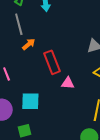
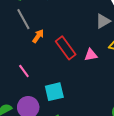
pink triangle: (68, 83) -> (91, 55), moved

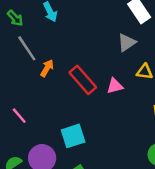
pink line: (24, 71) -> (19, 116), moved

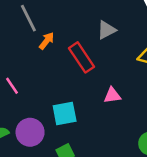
gray triangle: (127, 43) -> (106, 30), moved
pink triangle: (115, 86) -> (112, 95), moved

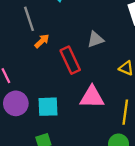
pink triangle: (112, 95) -> (92, 97), size x1.6
purple circle: (30, 132) -> (16, 103), moved

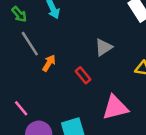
red rectangle: (70, 60) -> (83, 75), size x0.6

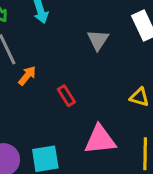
gray triangle: (104, 47) -> (98, 40), moved, turned -30

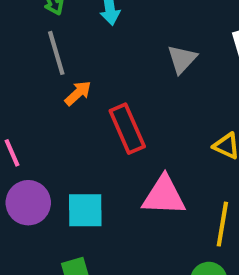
red rectangle: (66, 96) -> (127, 129), size x1.6

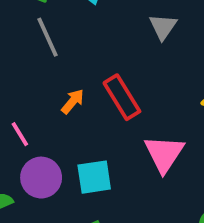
orange arrow: (78, 93) -> (73, 101), moved
pink triangle: (164, 196) -> (164, 154), turned -51

